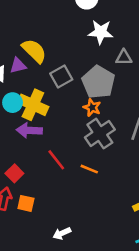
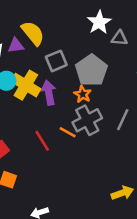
white star: (101, 32) -> (99, 22), turned 30
gray triangle: (124, 57) -> (119, 38), moved
purple arrow: (29, 130) -> (49, 93), moved, turned 70
orange line: (89, 169) -> (68, 132), moved

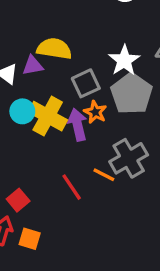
white star: (99, 22) -> (124, 60), moved
yellow semicircle: (33, 33) -> (54, 49), turned -40
orange star: (83, 94) -> (95, 112), moved

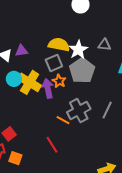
yellow semicircle: (54, 49) -> (59, 45), moved
red line: (72, 187) -> (52, 145), moved

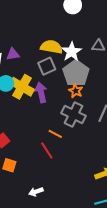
orange star: (59, 81) -> (76, 91), moved
gray cross: (79, 111) -> (74, 114), turned -35
orange line: (63, 120) -> (55, 134), moved

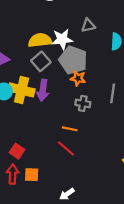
white star: (72, 52) -> (62, 39), turned -30
purple arrow: (41, 92) -> (43, 90), turned -144
gray cross: (74, 114) -> (83, 103), size x0.6

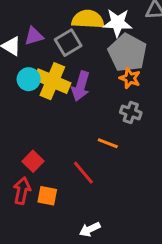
gray square: (41, 61) -> (68, 43), moved
red line: (66, 148) -> (83, 173), moved

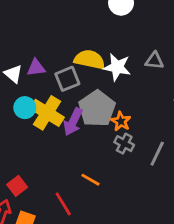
gray pentagon: (127, 53) -> (97, 109), moved
gray cross: (131, 112) -> (124, 144), moved

